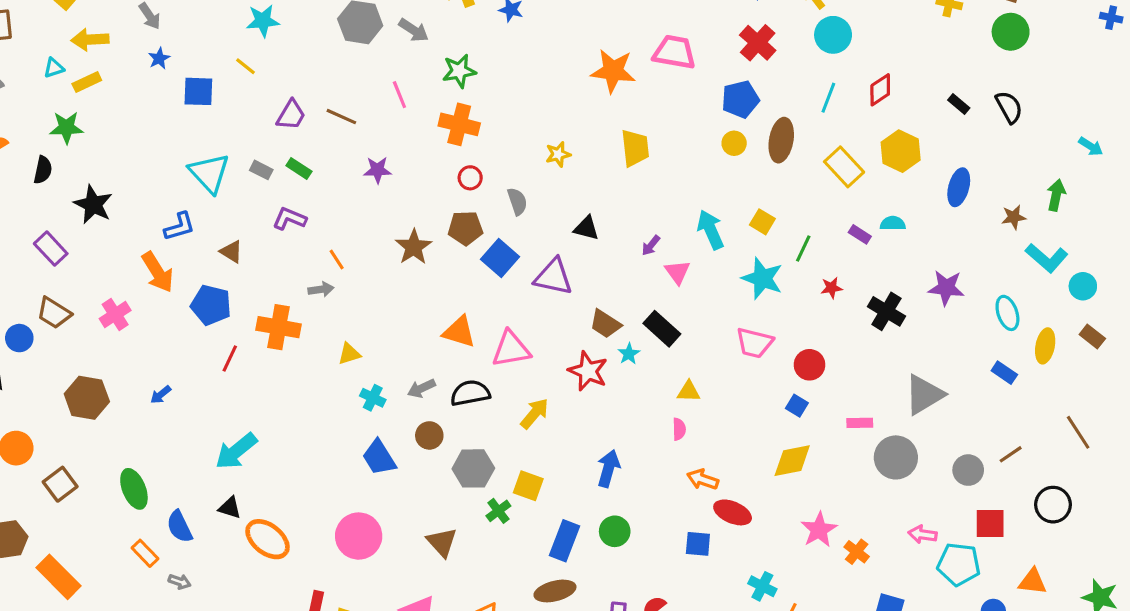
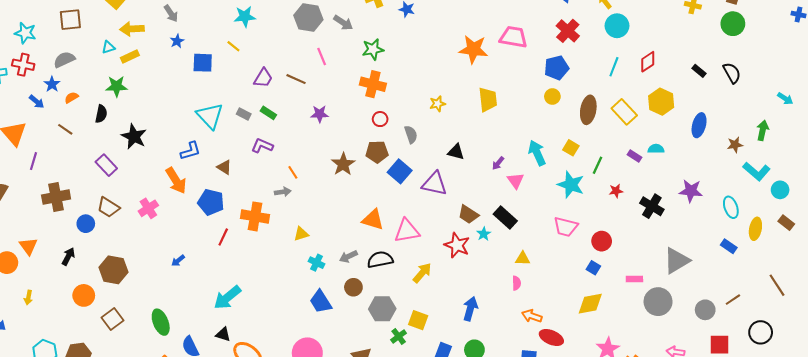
pink line: (399, 95) -> (322, 57), moved
brown ellipse: (781, 140) -> (588, 110), moved
brown hexagon: (87, 398) -> (113, 270), moved

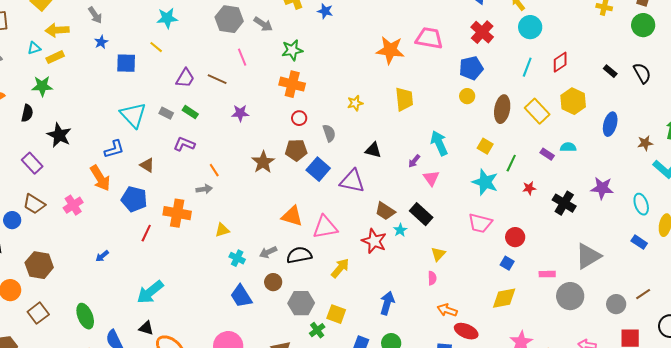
cyan arrow: (537, 153) -> (439, 143), moved
yellow triangle: (523, 259) -> (438, 254), turned -49

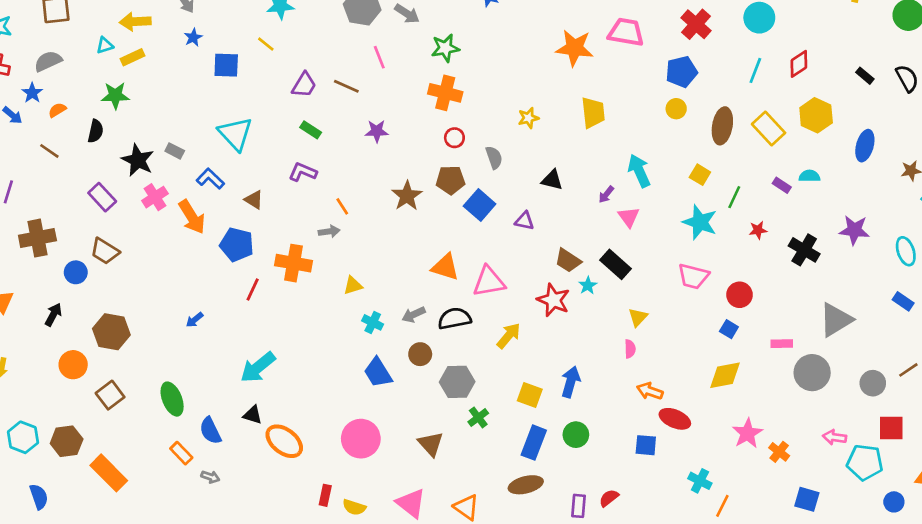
gray rectangle: (166, 113) -> (175, 151), moved
blue L-shape: (114, 149) -> (210, 179), turned -120
purple triangle: (352, 181) -> (524, 221), size x0.6
pink cross: (73, 205) -> (155, 197), moved
yellow square: (336, 314) -> (530, 395), moved

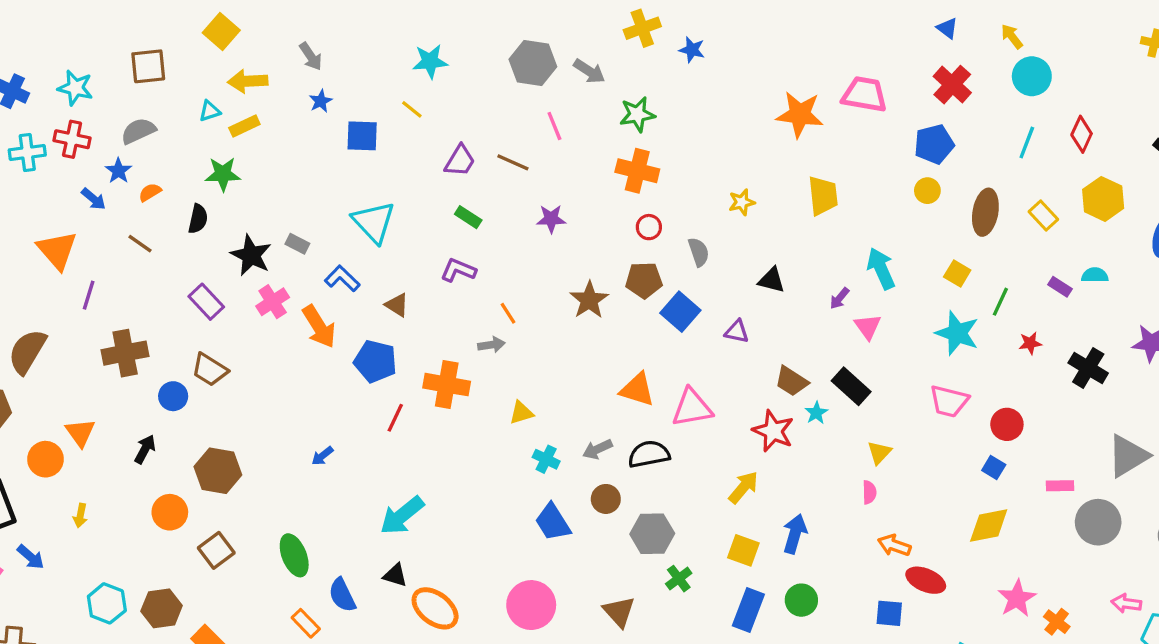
red diamond: (799, 64) -> (1082, 134), turned -32
yellow rectangle: (769, 128) -> (1043, 215), size x0.7
yellow arrow: (509, 336) -> (743, 487), moved

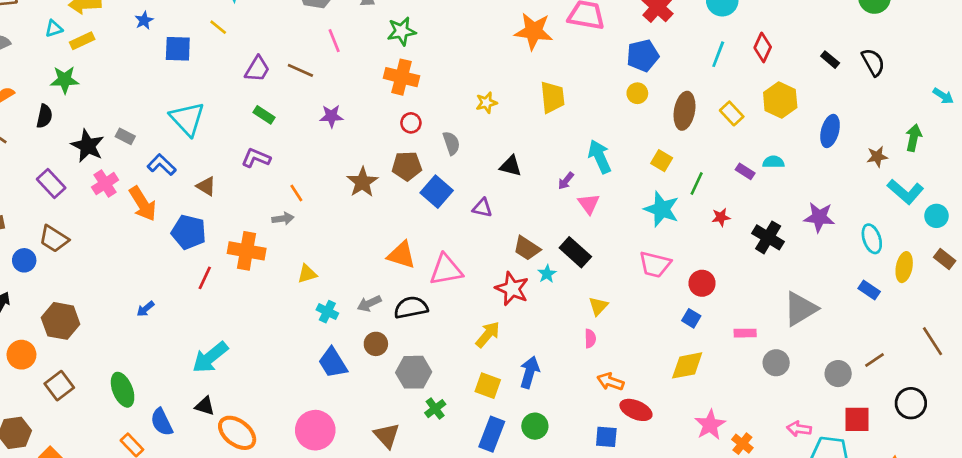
gray circle: (1098, 522) -> (776, 363), size x0.7

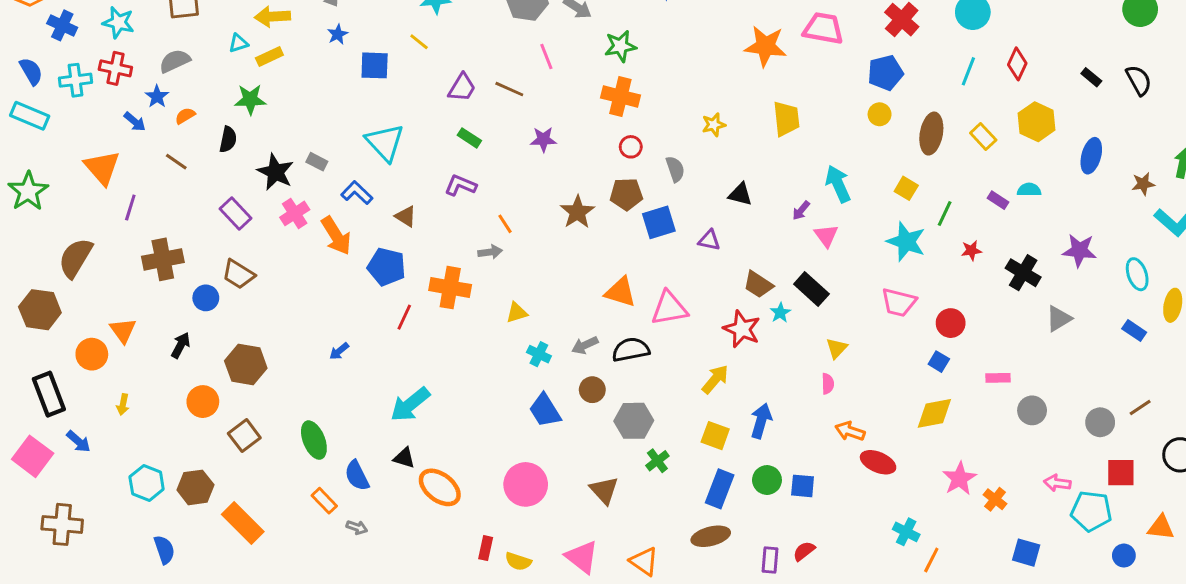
blue square: (437, 192) -> (659, 222), turned 32
gray triangle: (800, 309) -> (1059, 319), moved, size x0.7
blue square: (606, 437) -> (803, 486), moved

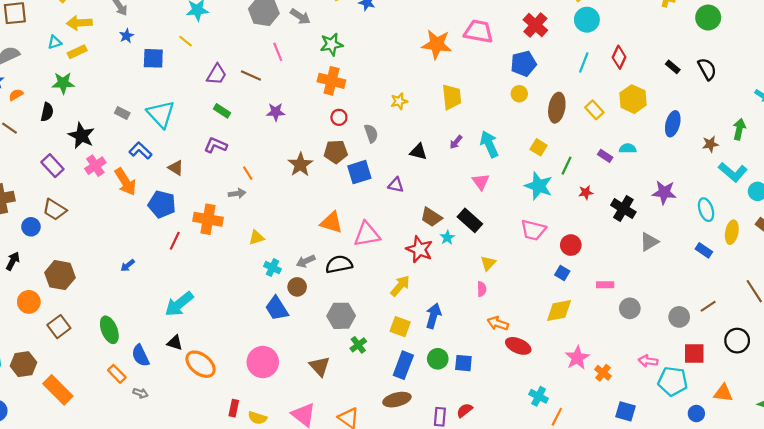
gray rectangle: (317, 162) -> (122, 113), moved
purple arrow: (801, 211) -> (456, 142), moved
brown circle: (592, 390) -> (297, 287), moved

